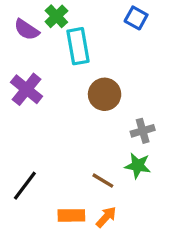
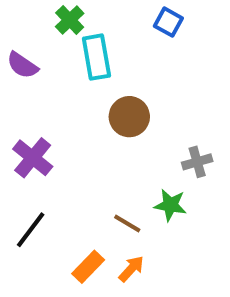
purple semicircle: (27, 30) -> (22, 65), moved
purple cross: (27, 89) -> (33, 158), moved
gray cross: (143, 131) -> (197, 162), moved
orange rectangle: (71, 215) -> (88, 267), turned -45

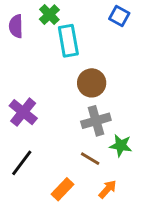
purple semicircle: (22, 65) -> (16, 26), moved, turned 55
gray cross: (197, 162) -> (96, 121), moved, size x1.4
orange arrow: (131, 269) -> (108, 189), moved

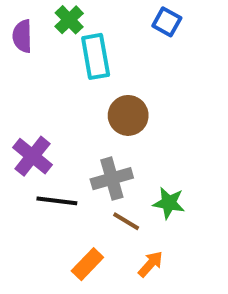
gray cross: (96, 121) -> (112, 179), moved
black line: (22, 163) -> (57, 201), moved, turned 60

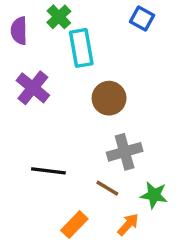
purple cross: (32, 156) -> (33, 88), moved
gray cross: (112, 179) -> (125, 152), moved
green star: (169, 203) -> (154, 195), moved

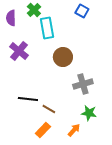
gray cross: (125, 152) -> (83, 84), moved
brown line: (107, 188) -> (49, 109), moved

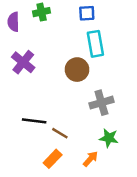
green cross: (34, 10) -> (42, 12), turned 32
blue square: (82, 11) -> (87, 13), moved, turned -32
cyan rectangle: (47, 28) -> (95, 44), moved

